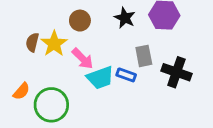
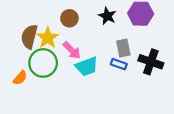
brown semicircle: (32, 42) -> (29, 37), size x1.5
blue rectangle: (126, 75) -> (119, 64), moved
green circle: (51, 105) -> (43, 63), moved

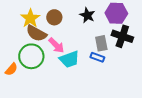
brown semicircle: (29, 37) -> (36, 33), moved, turned -75
yellow star: (48, 38) -> (30, 18), moved
black cross: (151, 62) -> (122, 36), moved

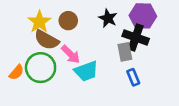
black cross: (122, 36) -> (136, 37), moved
blue rectangle: (97, 57) -> (133, 77), moved, turned 48
orange semicircle: (11, 69) -> (16, 72), moved

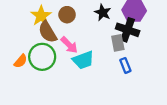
brown semicircle: (47, 40) -> (48, 32), turned 30

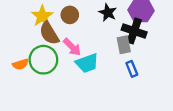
orange semicircle: (21, 61) -> (20, 64), turned 32

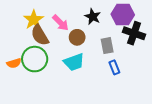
brown circle: (70, 15) -> (77, 37), moved
black cross: (134, 31) -> (134, 33), moved
pink arrow: (72, 47) -> (61, 23), moved

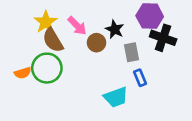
black star: (93, 17) -> (115, 29), moved
cyan trapezoid: (74, 62) -> (116, 97), moved

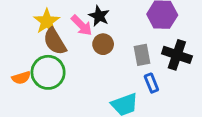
black star: (115, 29) -> (99, 16), moved
black cross: (163, 38) -> (177, 55), moved

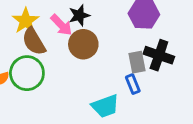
black star: (99, 16) -> (79, 15), turned 30
brown circle: (103, 44) -> (83, 44), size x1.4
gray rectangle: (142, 55) -> (137, 62), moved

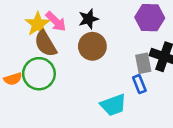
pink arrow: (61, 25) -> (56, 22), moved

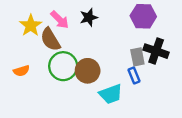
yellow star: (38, 24) -> (31, 25), moved
brown circle: (92, 46) -> (88, 71), moved
green circle: (39, 74) -> (63, 66), moved

